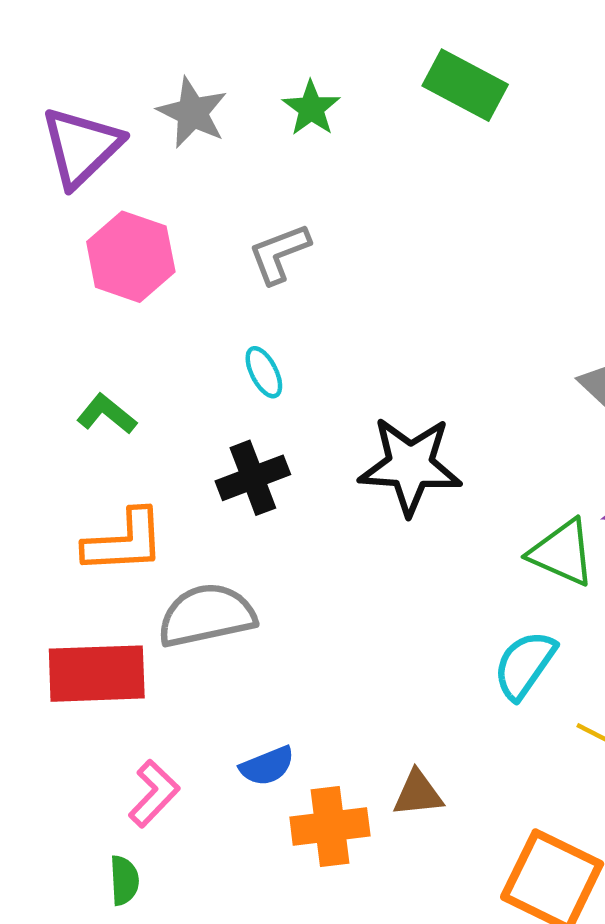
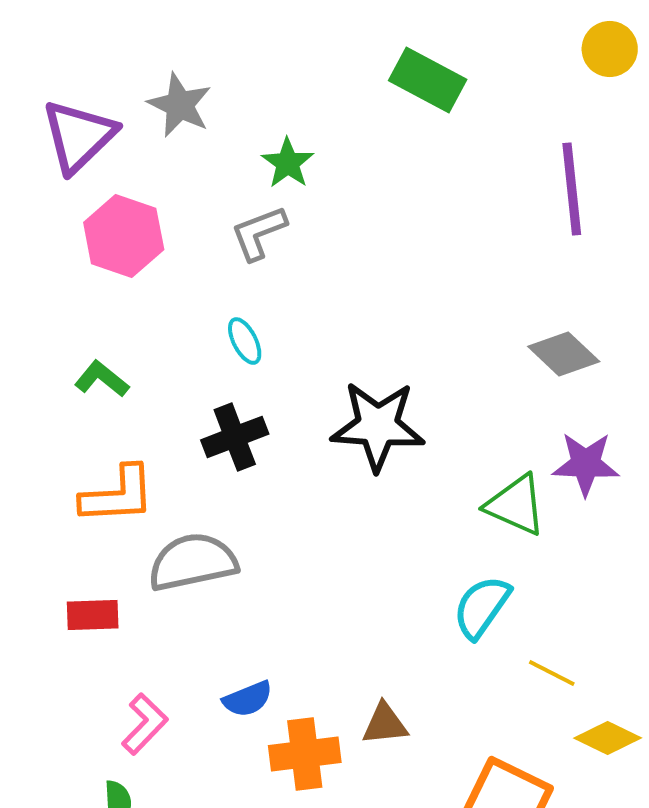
green star: (311, 108) -> (288, 163), moved
red rectangle: (97, 674) -> (93, 615), size x0.6

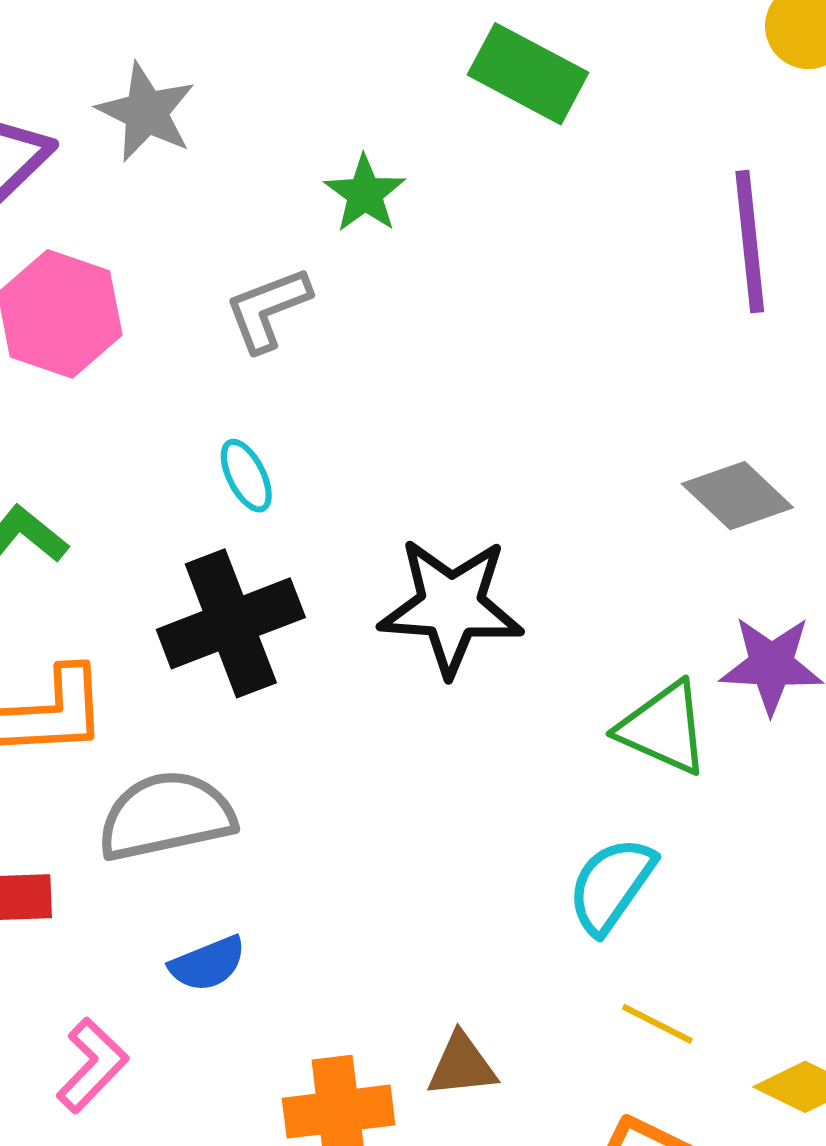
green star: (288, 163) -> (365, 194), moved
black cross: (235, 437) -> (231, 623), size x1.4
yellow line: (552, 673) -> (657, 1024), moved
blue semicircle: (248, 699) -> (208, 964), moved

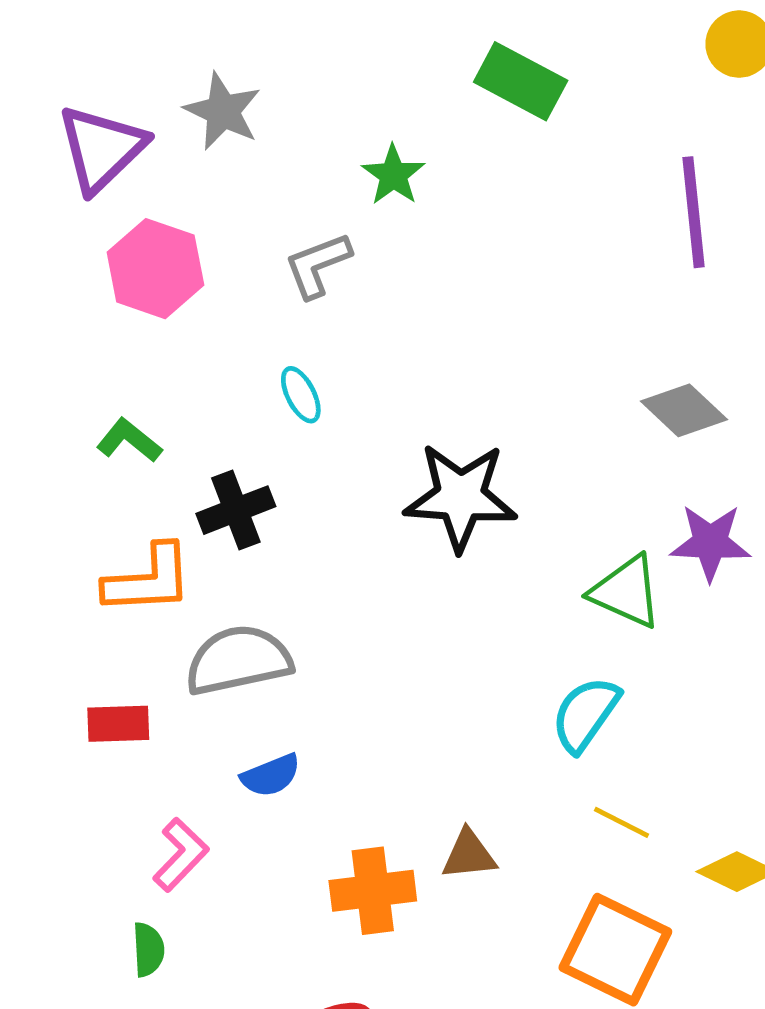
black cross: (231, 623) -> (236, 510), moved, size x0.7

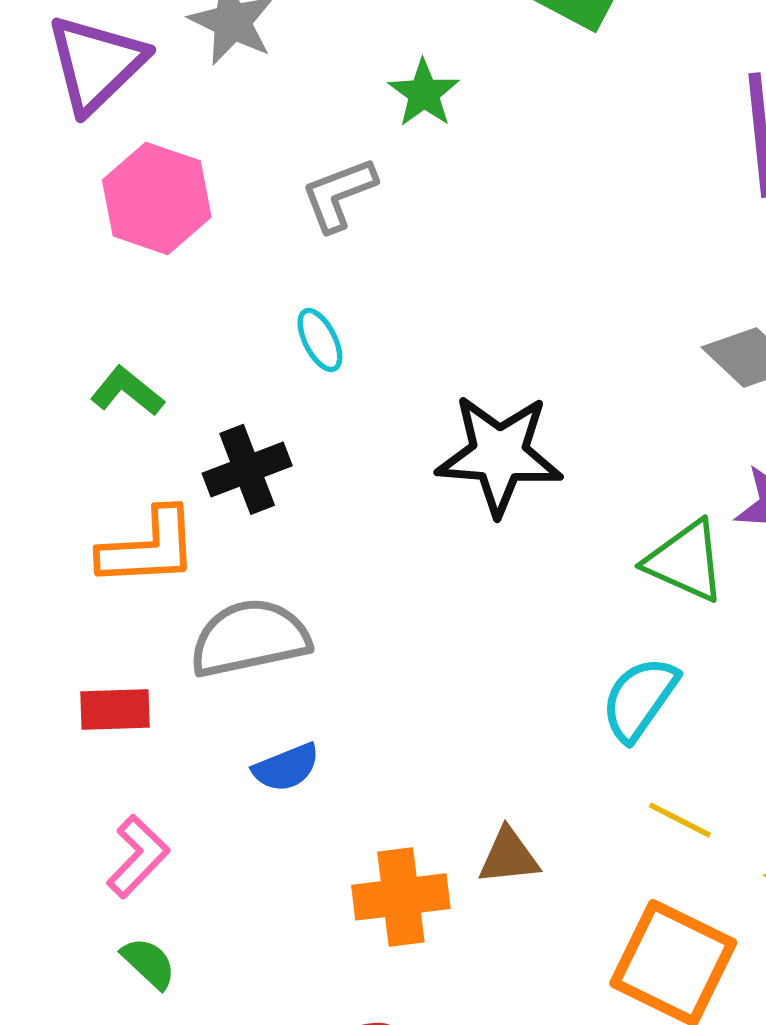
pink L-shape: (181, 855) -> (138, 856), moved
green semicircle: (148, 950) -> (149, 963), turned -44

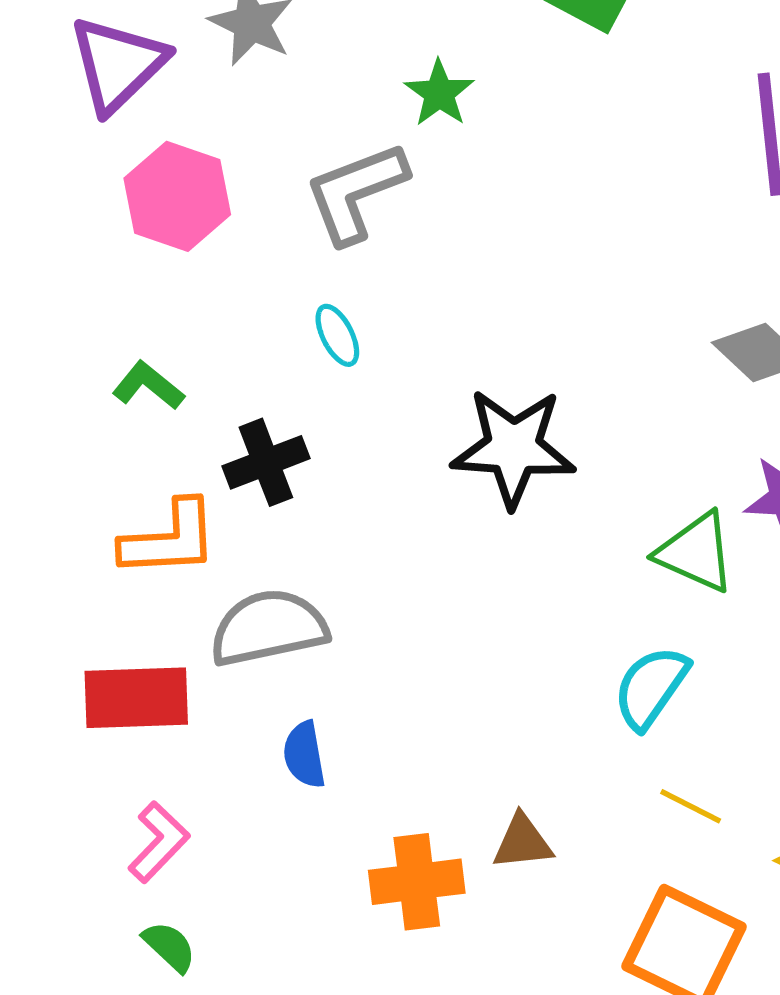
gray L-shape: (339, 194) -> (356, 192), size x1.4
red rectangle: (115, 710) -> (136, 698), size x1.5
blue semicircle: (286, 767) -> (304, 755), turned 102

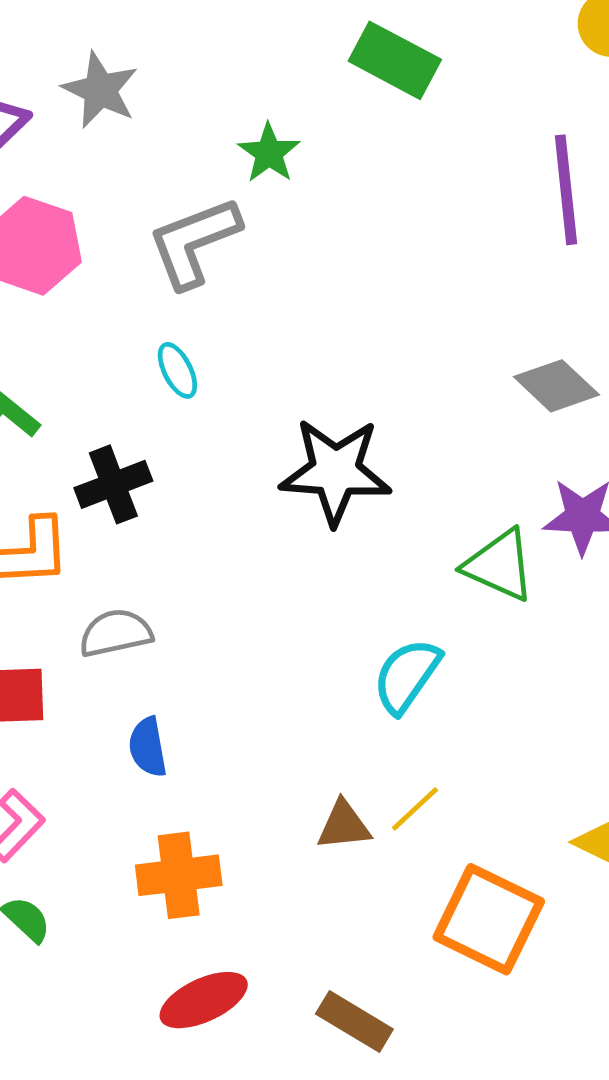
gray semicircle: (269, 628) -> (116, 633), size x0.7
cyan semicircle: (651, 687) -> (407, 676), moved
yellow line: (691, 806) -> (415, 809), moved, turned -70
orange cross: (417, 882) -> (179, 875), moved

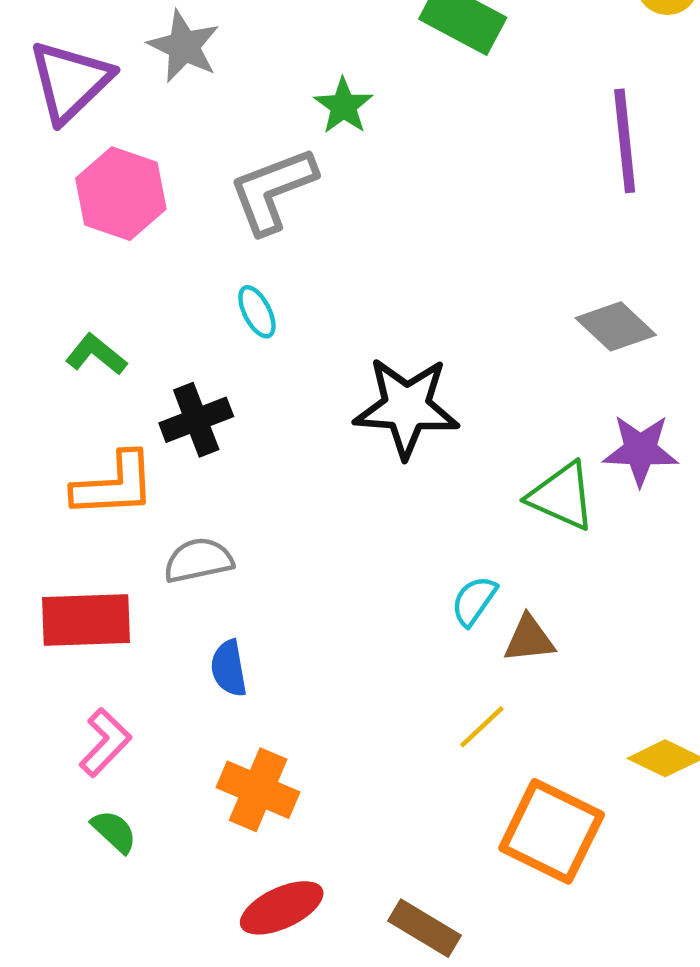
cyan semicircle: (407, 676) -> (474, 601), size x0.7
brown triangle: (344, 825) -> (529, 639), moved
orange cross: (179, 875) -> (258, 790), turned 30

